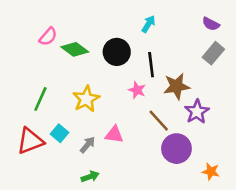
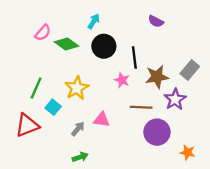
cyan arrow: (149, 24) -> (94, 21), moved
purple semicircle: (211, 24) -> (156, 21), moved
gray rectangle: (213, 53) -> (190, 70), moved
brown line: (159, 121) -> (141, 107), turned -45
cyan square: (60, 133) -> (53, 107), moved

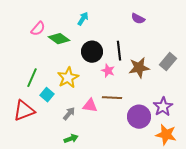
black circle: (104, 46) -> (92, 52), moved
purple star: (175, 99) -> (163, 107), moved
brown line: (141, 107) -> (112, 98), moved
orange star: (187, 152) -> (166, 135), size x1.5

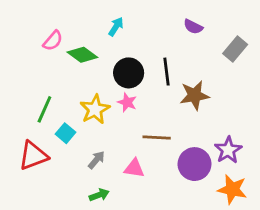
gray rectangle: (168, 62) -> (235, 49), moved
pink star: (108, 71) -> (127, 102), moved
pink triangle: (90, 106) -> (134, 168), moved

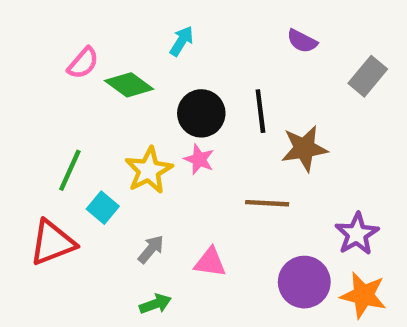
brown line: (157, 137) -> (267, 203), moved
purple circle: (195, 164) -> (304, 282), moved

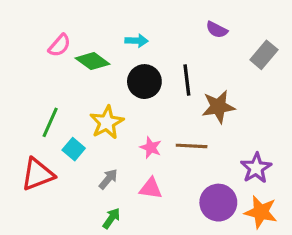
cyan arrow: (182, 41) -> (137, 41), moved, turned 60
pink star: (199, 159) -> (151, 148), moved
green arrow: (155, 304) -> (111, 218), turned -35

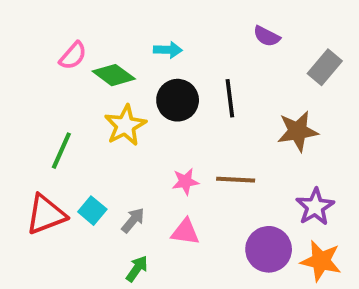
brown star: (218, 107) -> (298, 131), moved
yellow star: (107, 122) -> (125, 125), moved
pink star: (151, 148) -> (185, 182), turned -30
cyan square: (74, 149) -> (92, 211), moved

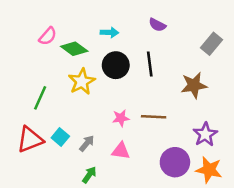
purple semicircle: (267, 36) -> (157, 25), moved

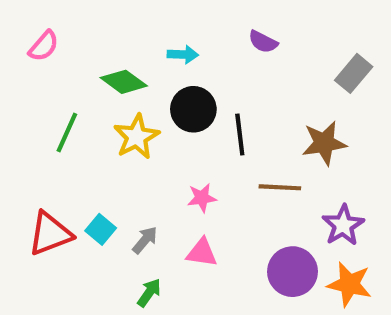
pink semicircle: (48, 36) -> (44, 46), moved
black line: (150, 64) -> (240, 135), moved
green line: (40, 98) -> (67, 132), moved
brown line: (154, 117) -> (280, 187), moved

